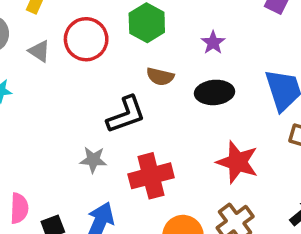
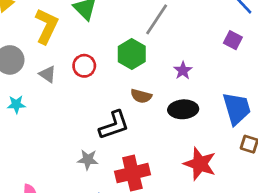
red circle: (86, 39) -> (84, 66), size x0.7

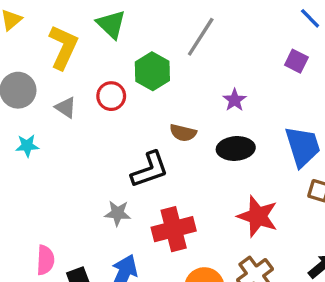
green hexagon: (132, 54) -> (152, 71), moved

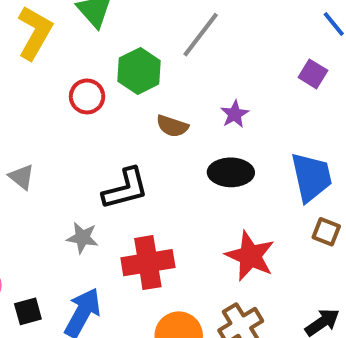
gray triangle: (66, 107) -> (22, 177), moved
brown semicircle: (183, 133) -> (172, 126), moved

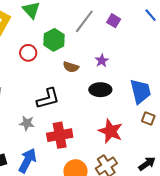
purple square: (313, 74) -> (114, 21), moved

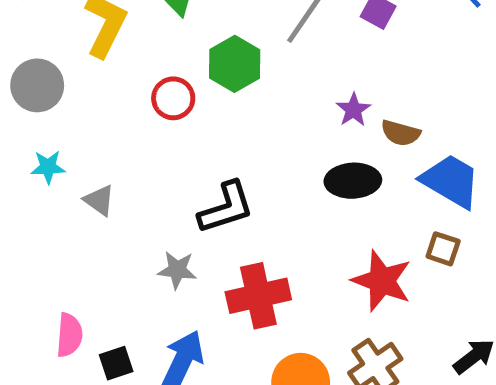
brown semicircle: (71, 67) -> (401, 133), moved
blue trapezoid: (140, 91) -> (451, 181), turned -44
brown square: (148, 119) -> (443, 249), moved

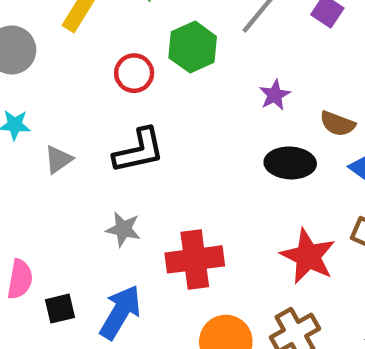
purple star: (353, 110) -> (275, 95), moved
gray triangle: (99, 200) -> (58, 159), turned 44
black L-shape: (226, 208) -> (139, 151), moved

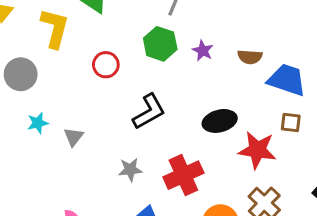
green hexagon: (193, 47) -> (160, 44), moved
black L-shape: (139, 151) -> (149, 112), moved
black ellipse: (290, 163) -> (220, 121), moved

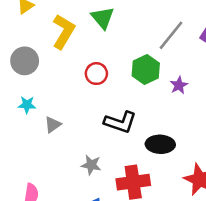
black L-shape: (149, 112) -> (120, 122), turned 32
black ellipse: (220, 121) -> (160, 144), moved

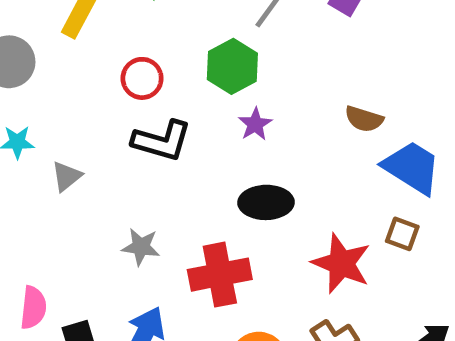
purple star: (179, 85) -> (255, 124), moved
black L-shape: (120, 122) -> (162, 141), moved

